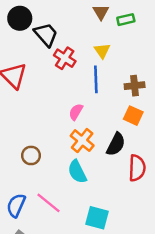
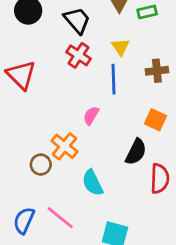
black trapezoid: (46, 35) -> (77, 20), moved
brown cross: (135, 86) -> (157, 71), moved
orange cross: (82, 141) -> (65, 146), moved

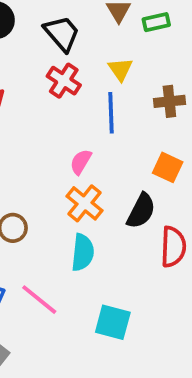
orange cross: (65, 146) -> (85, 203), moved
cyan semicircle: (93, 183) -> (83, 252), turned -148

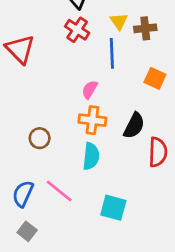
brown cross: (169, 101) -> (145, 28), moved
orange square: (168, 167) -> (155, 78), moved
orange cross: (85, 203) -> (92, 120), turned -32

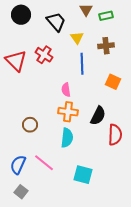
yellow triangle: (119, 21) -> (77, 38), moved
red cross: (77, 30) -> (44, 55), moved
pink semicircle: (90, 90) -> (66, 90), turned -40

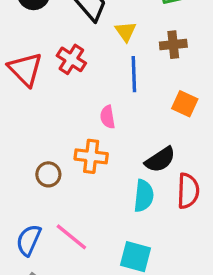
orange cross: (68, 112) -> (91, 156), moved
black semicircle: (98, 116) -> (160, 160), turned 30
cyan semicircle: (67, 138) -> (144, 196), moved

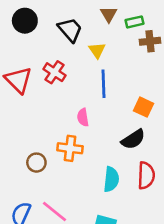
brown cross: (173, 45) -> (150, 41), moved
black semicircle: (160, 160) -> (133, 139), moved

